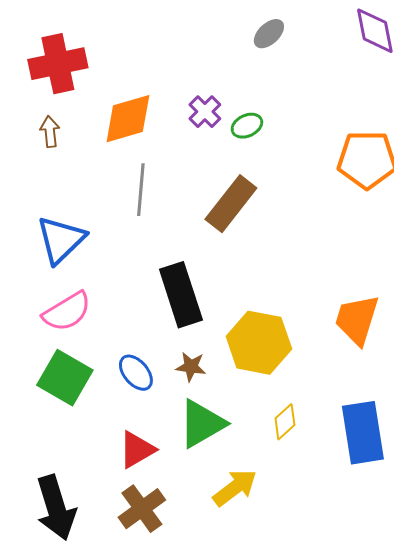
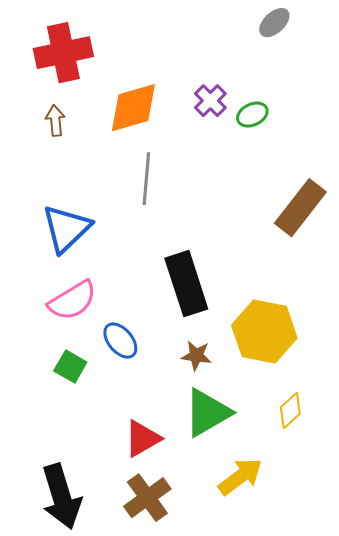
brown rectangle: (231, 204) -> (300, 208), moved
blue ellipse: (136, 373) -> (120, 341), moved
green square: (65, 378) -> (70, 367), size x0.6

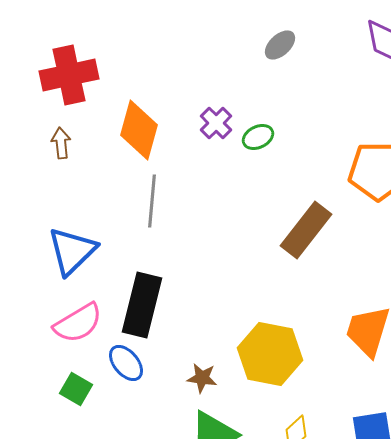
orange diamond: (133, 108) -> (139, 130), turned -58
black rectangle: (186, 284) -> (142, 305), moved, turned 32

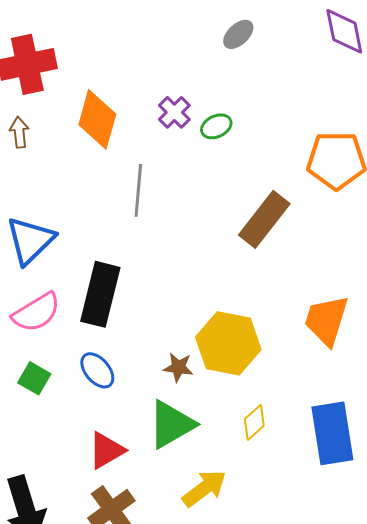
gray line: (152, 201) -> (138, 190), moved
blue ellipse: (126, 363) -> (97, 370), moved
brown star: (202, 378) -> (178, 367), moved

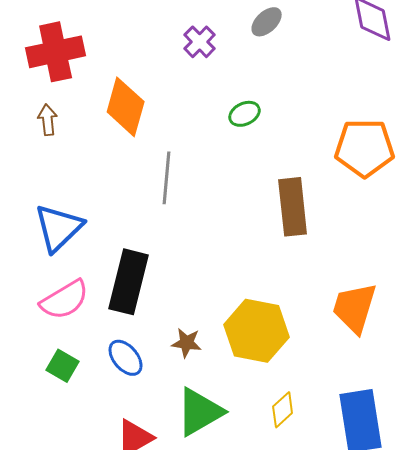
purple cross: (174, 112) -> (200, 42), moved
brown rectangle: (264, 219) -> (293, 207), turned -44
brown star: (178, 367) -> (187, 343), moved

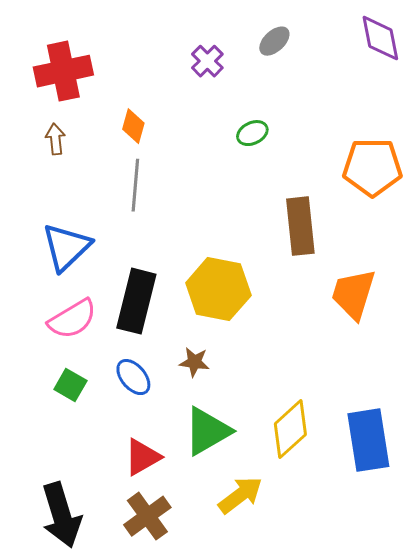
orange diamond: (126, 107) -> (133, 126), size x0.6
gray line: (167, 178) -> (135, 185), moved
orange trapezoid: (355, 308) -> (353, 294), moved
yellow hexagon: (257, 331) -> (218, 289), moved
yellow diamond: (283, 410) -> (290, 429), size x1.6

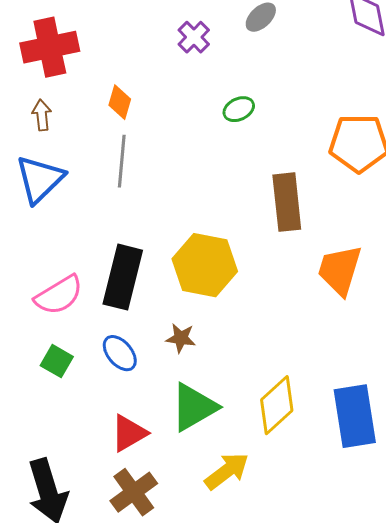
blue triangle: (66, 247) -> (40, 179), moved

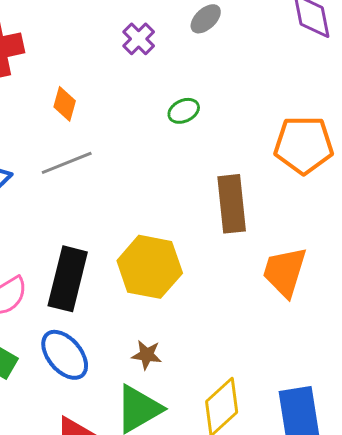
gray line: (122, 161) -> (67, 163), turned 63
brown star: (181, 338) -> (147, 355), moved
blue ellipse: (120, 353) -> (65, 355), size x1.4

